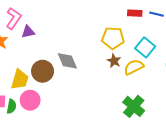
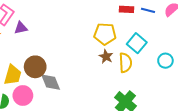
gray diamond: (67, 61) -> (51, 82), moved
yellow semicircle: (134, 67) -> (125, 63), turned 114

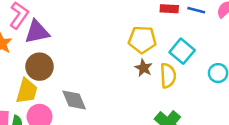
purple triangle: (21, 28) -> (37, 32), size x1.5
brown circle: (35, 67) -> (40, 67), moved

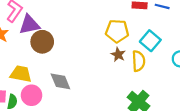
brown circle: (40, 67) -> (42, 42), moved
yellow trapezoid: (27, 91) -> (21, 74), turned -95

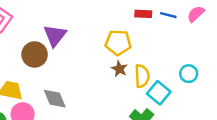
purple triangle: (29, 25) -> (55, 35), moved, turned -40
cyan square: (150, 41) -> (159, 93), moved

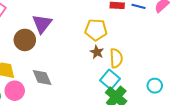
cyan circle: (189, 74) -> (155, 86), moved
cyan square: (159, 93) -> (110, 80), moved

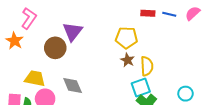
cyan square: (110, 80) -> (141, 88), turned 30

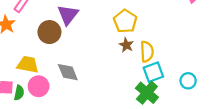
yellow pentagon: (126, 38) -> (125, 21), turned 30
cyan square: (141, 88) -> (153, 72), moved

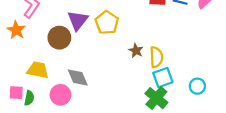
yellow pentagon: (125, 21) -> (107, 23), moved
pink circle: (39, 86) -> (60, 95), moved

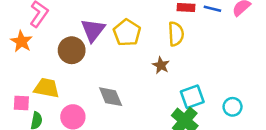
yellow semicircle: (156, 57) -> (176, 34), moved
gray diamond: (78, 78) -> (111, 97), moved
pink square: (16, 93) -> (21, 103), moved

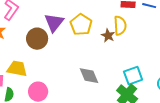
brown star: (161, 65) -> (108, 36), moved
gray diamond: (111, 97) -> (89, 76), moved

